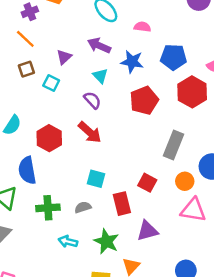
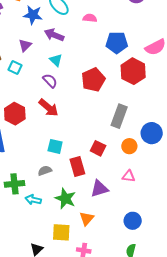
blue star: (132, 62) -> (33, 15), moved
green cross: (48, 208) -> (14, 184), moved
pink triangle: (193, 210) -> (129, 176), moved, size x0.6

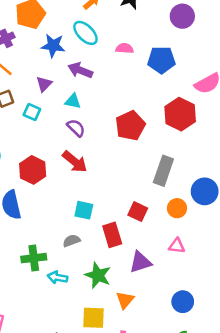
blue pentagon: (117, 43) -> (161, 60), moved
cyan triangle: (56, 60) -> (73, 101), moved, turned -32

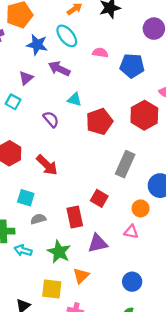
cyan triangle: (73, 101) -> (75, 99), moved
red arrow: (75, 162) -> (47, 165), moved
orange circle: (177, 208) -> (141, 208), moved
cyan square: (84, 210) -> (26, 198), moved

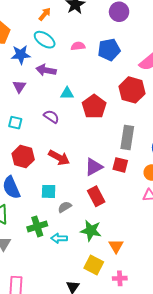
cyan square: (13, 102) -> (15, 123), moved
red square: (99, 198) -> (120, 165), moved
purple triangle: (98, 243) -> (94, 167), moved
yellow square: (52, 289) -> (94, 265), turned 36

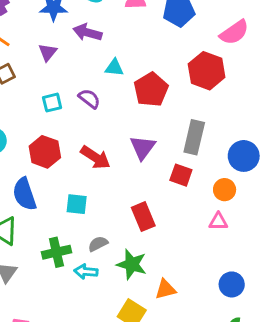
cyan square: (15, 123) -> (52, 103), moved, turned -32
purple triangle: (94, 167) -> (143, 147), moved, turned -30
gray semicircle: (65, 207) -> (98, 244), moved
orange triangle: (116, 246) -> (166, 289), turned 42

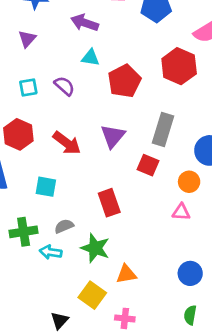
purple arrow: (87, 32) -> (85, 23), moved

